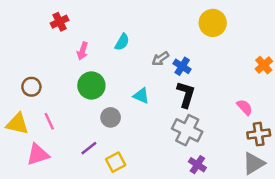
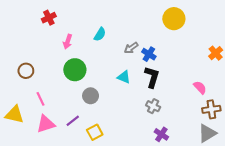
cyan triangle: (141, 96) -> (124, 77), moved
yellow triangle: (17, 124) -> (14, 115), moved
gray cross: (187, 130) -> (153, 106), size x0.6
pink triangle: (38, 154) -> (46, 124), moved

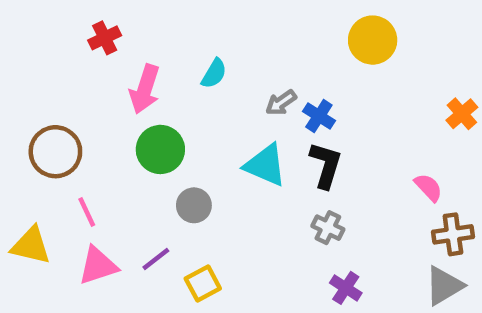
pink arrow: (68, 42) -> (145, 89), size x1.5
brown circle: (26, 71) -> (55, 152), size x1.5
cyan triangle: (124, 77) -> (265, 165), size x1.5

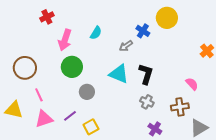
blue cross: (319, 116) -> (143, 31), moved
brown cross: (453, 234) -> (180, 107), moved

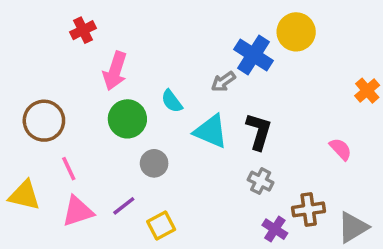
blue cross: (143, 31) -> (253, 55), size x1.5
cyan semicircle: (96, 33) -> (172, 101), moved, turned 112
brown cross: (180, 107) -> (309, 209), moved

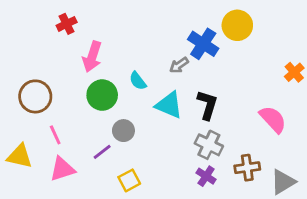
pink semicircle: (341, 149) -> (273, 119), size x1.5
gray cross: (261, 181) -> (209, 145), size x1.4
purple line: (124, 206) -> (102, 152), moved
purple cross: (275, 229) -> (206, 176), moved

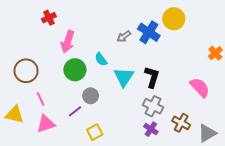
gray arrow: (179, 65) -> (124, 36), moved
cyan triangle: (169, 105) -> (124, 77), turned 40
brown cross: (247, 168) -> (181, 123), turned 36

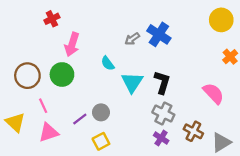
yellow circle: (174, 19) -> (221, 20), moved
green circle: (75, 70) -> (62, 75), moved
gray circle: (91, 96) -> (101, 112), moved
yellow triangle: (15, 114) -> (15, 122), turned 30

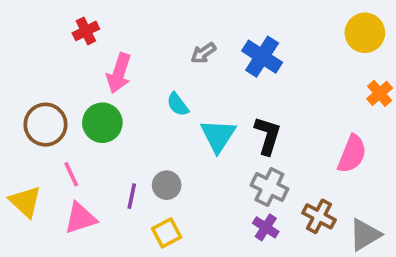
gray arrow: (132, 39) -> (203, 53), moved
pink semicircle: (213, 93) -> (352, 154), turned 65
purple line: (80, 119) -> (132, 196), turned -40

